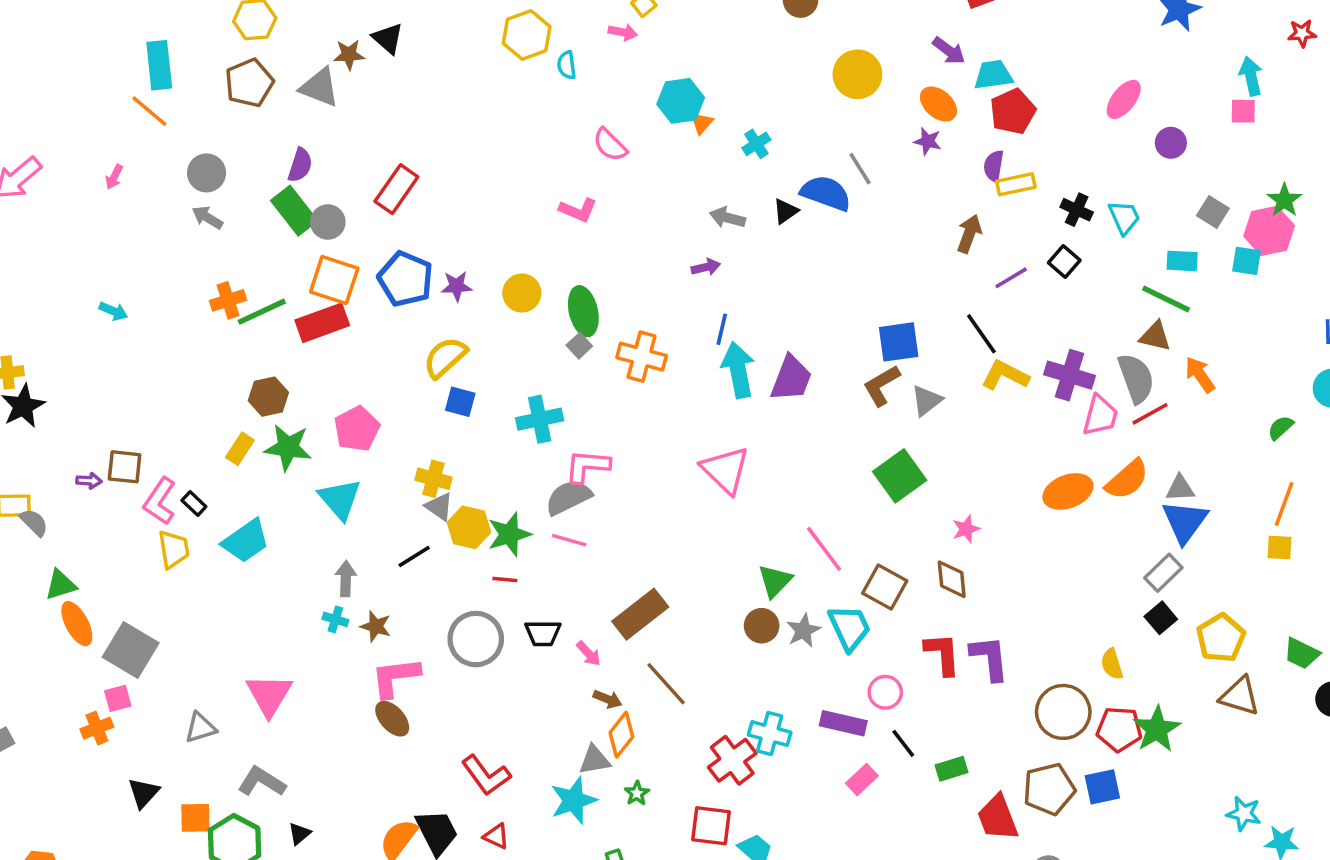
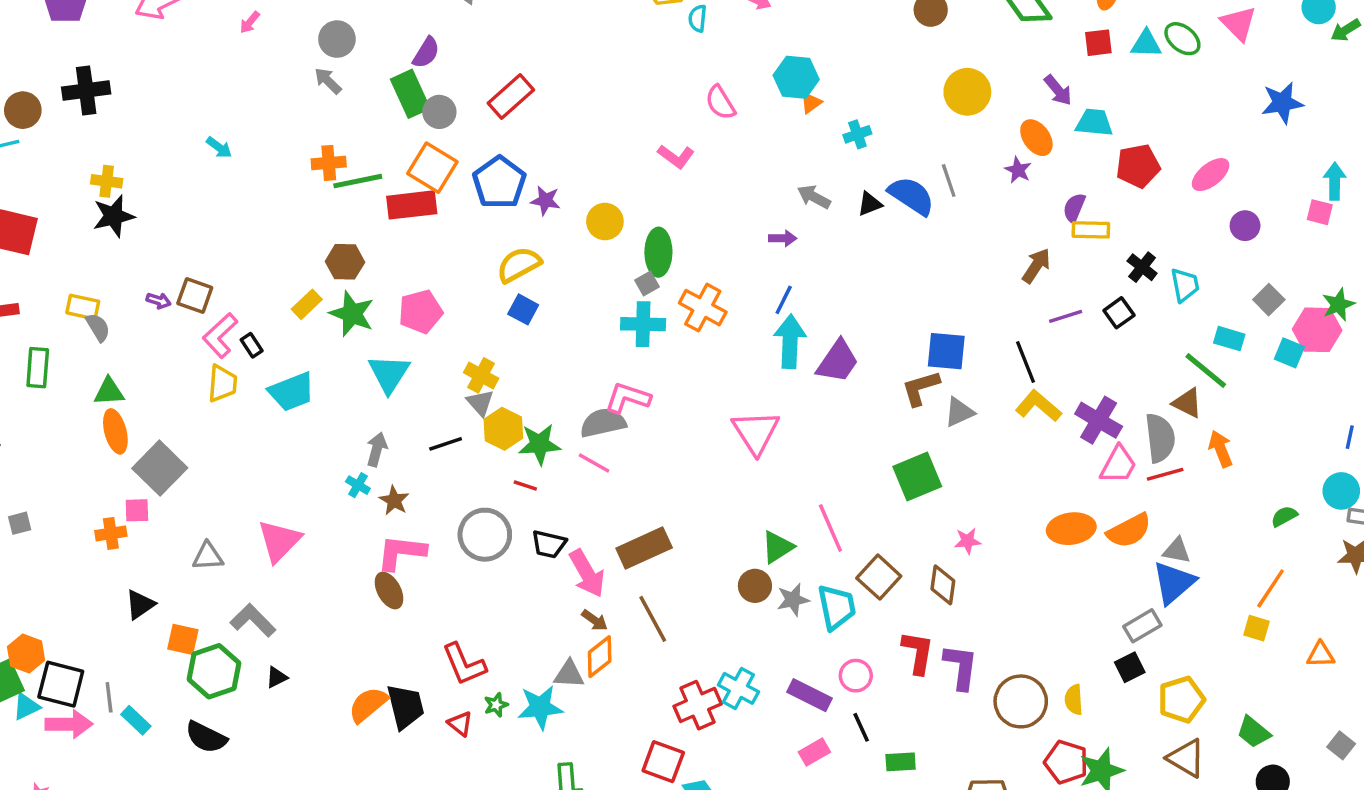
red pentagon: (1013, 111) -> (1138, 166), moved
cyan cross: (540, 419) -> (643, 324), moved
pink arrow: (589, 654) -> (587, 573), size x1.8
brown circle: (1063, 712) -> (1021, 701), moved
green star: (637, 793) -> (496, 705), moved

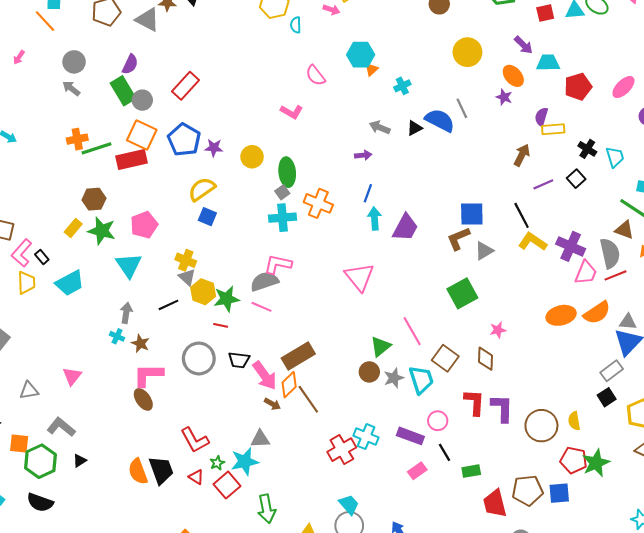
cyan arrow: (790, 341) -> (375, 218), size x0.7
pink triangle: (279, 541) -> (72, 376), size x0.7
orange diamond: (600, 657) -> (289, 385), moved
orange semicircle: (368, 705) -> (138, 471), turned -65
red square: (663, 762) -> (227, 485), moved, turned 35

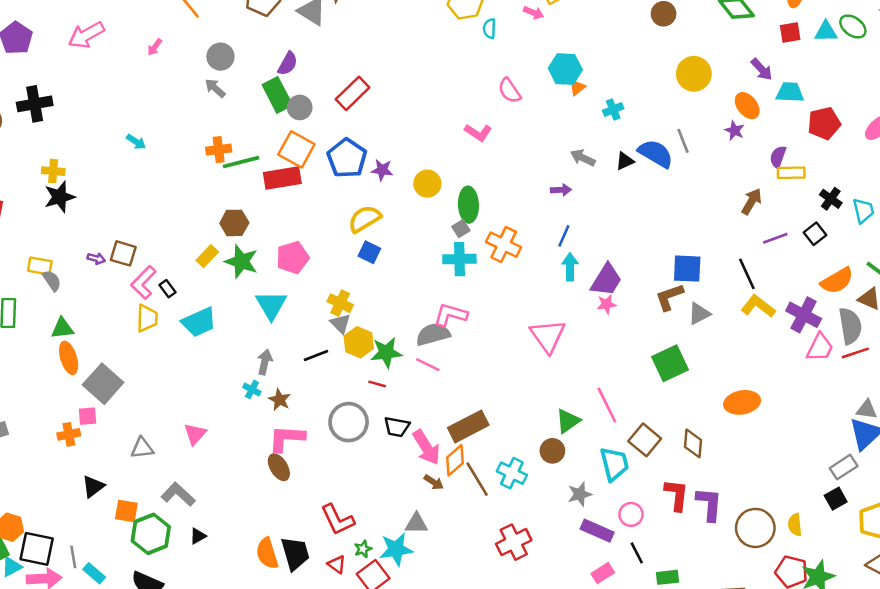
orange semicircle: (597, 313) -> (837, 281), moved
orange ellipse: (561, 315) -> (742, 402), moved
pink star: (498, 330) -> (607, 304), moved
gray star: (394, 378) -> (580, 494), moved
cyan cross: (366, 437) -> (512, 473), moved

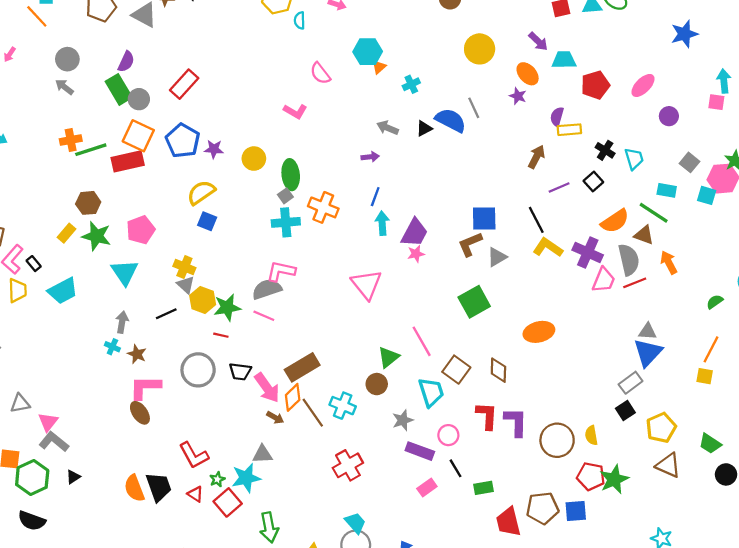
pink triangle: (195, 434) -> (48, 422), moved

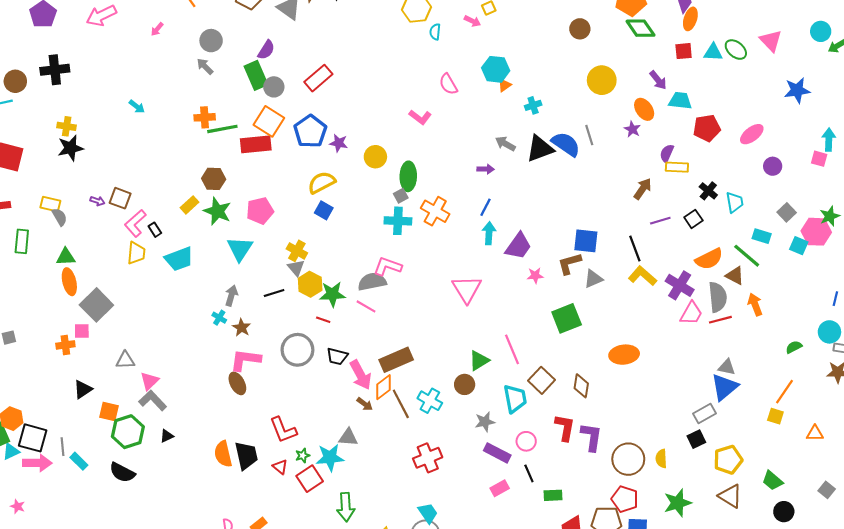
black triangle: (424, 128) -> (540, 149), size x1.8
pink star: (416, 254) -> (535, 276), moved
red pentagon: (591, 476) -> (625, 499), moved

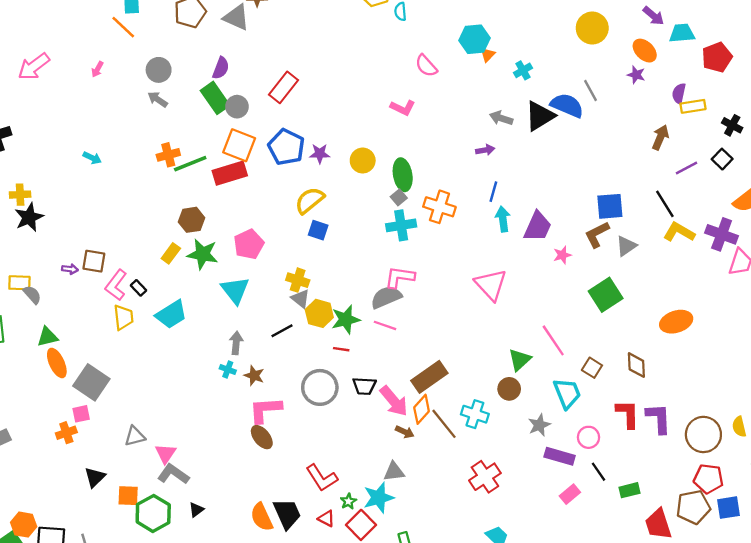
brown square: (542, 380) -> (592, 368), size x0.7

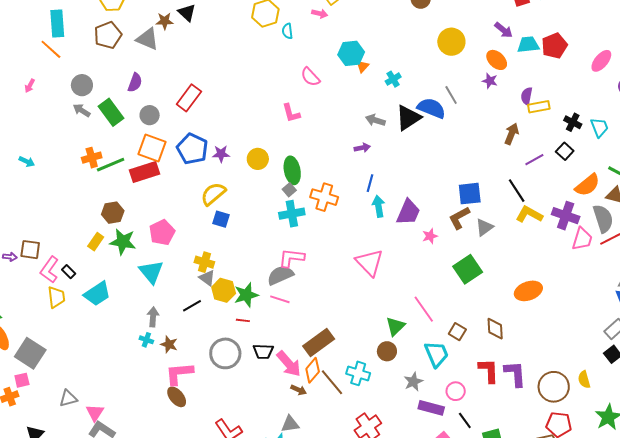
red pentagon: (717, 57) -> (554, 46), moved
green rectangle: (215, 98) -> (111, 112), moved
pink L-shape: (403, 108) -> (291, 113), turned 50

